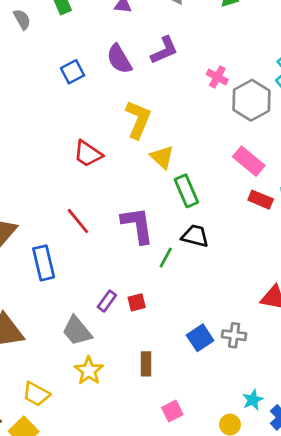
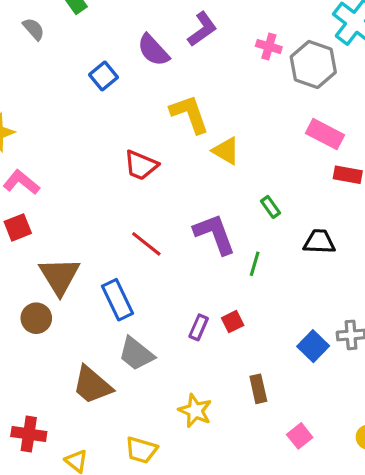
yellow L-shape: (138, 119) -> (190, 114), turned -30
green rectangle: (186, 191) -> (271, 207), moved, size x0.6
black trapezoid: (195, 236) -> (319, 242), moved
gray trapezoid: (77, 331) -> (136, 354), moved

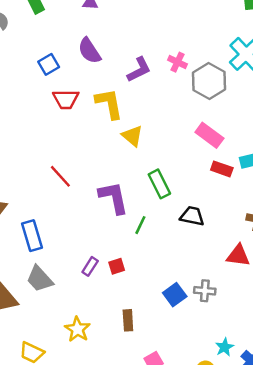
purple L-shape: (202, 29) -> (139, 70), moved
red trapezoid: (141, 165) -> (66, 99), moved, turned -32
green rectangle: (271, 207) -> (159, 184), size x1.6
red line: (146, 244) -> (60, 176), moved

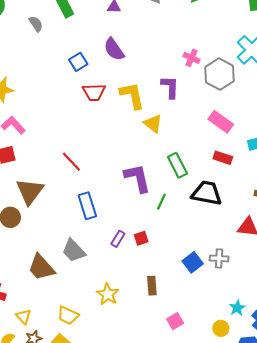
purple L-shape: (139, 70) -> (170, 87), moved, turned -60
red rectangle: (222, 169) -> (223, 158), moved
red line: (60, 176) -> (71, 162), moved
black trapezoid: (192, 216) -> (207, 193), size x1.4
blue rectangle: (32, 236) -> (87, 206), moved

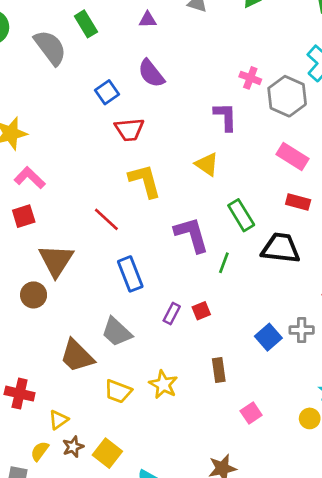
gray semicircle: (36, 24) -> (50, 47), size x1.8
yellow L-shape: (132, 95) -> (145, 181), moved
yellow trapezoid: (68, 315) -> (118, 391), moved
yellow triangle: (23, 317) -> (58, 420), turned 42

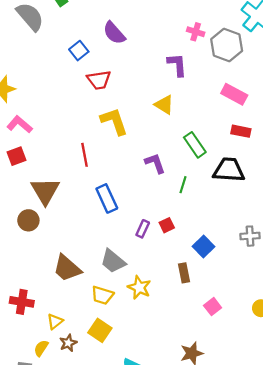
red line: (106, 219) -> (85, 155), turned 40
purple L-shape: (192, 235) -> (155, 163), size x0.7
gray trapezoid: (117, 332) -> (113, 261), moved
blue square: (268, 337) -> (203, 246), moved
yellow square: (107, 453) -> (100, 330), moved

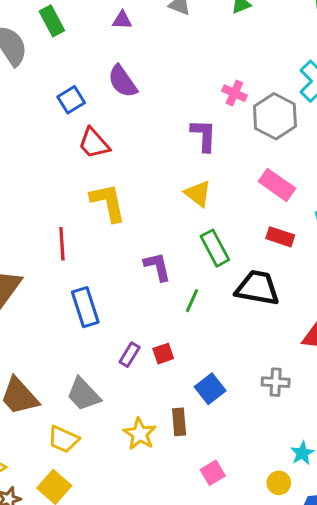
red trapezoid: (99, 80) -> (94, 143), turned 50
yellow triangle: (164, 105) -> (198, 194), moved
yellow star: (139, 287) -> (140, 434), moved

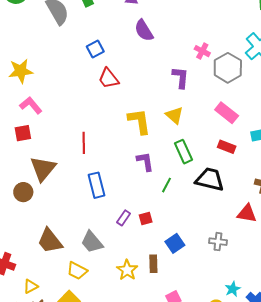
purple semicircle: (123, 81) -> (144, 30), moved
yellow L-shape: (108, 202) -> (139, 121), moved

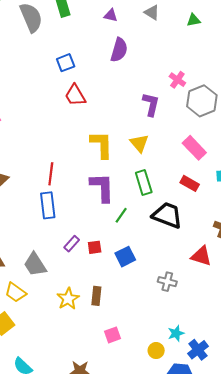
purple semicircle: (144, 30) -> (119, 50), turned -140
red line: (84, 143) -> (51, 174), moved
purple L-shape: (145, 162) -> (102, 188), size x1.4
blue square: (175, 243) -> (125, 257), moved

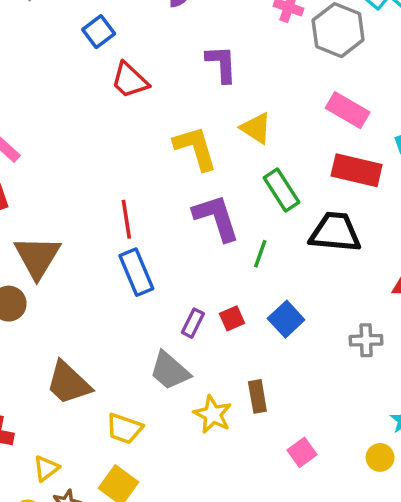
purple L-shape: (151, 104) -> (221, 64), moved
red rectangle: (190, 183) -> (357, 170), size x1.5
gray trapezoid: (35, 264) -> (170, 371), moved

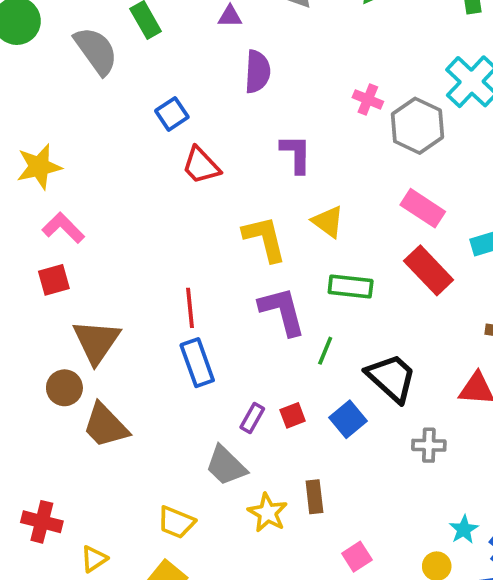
red rectangle: (357, 170) -> (429, 270), turned 30
green rectangle: (281, 190) -> (351, 286), turned -54
black trapezoid: (335, 232) -> (391, 378), moved, turned 34
brown trapezoid: (68, 383) -> (106, 426), moved

